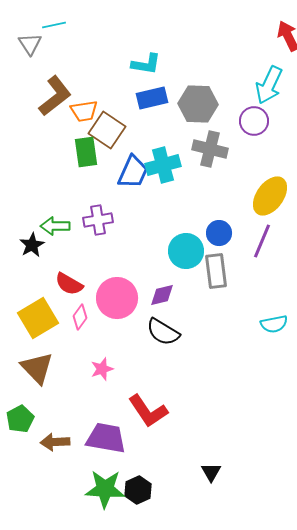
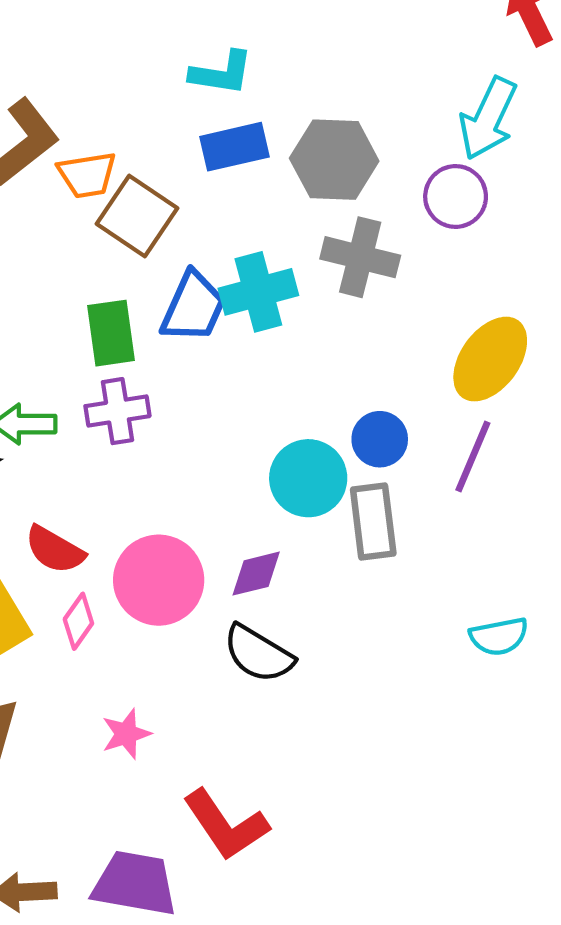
green rectangle: (86, 152) -> (111, 333), moved

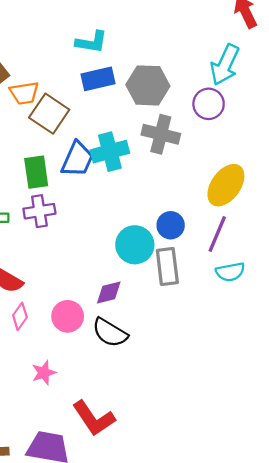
pink circle: (159, 580) -> (68, 316), moved, size x0.7
cyan semicircle: (499, 636) -> (230, 272), moved

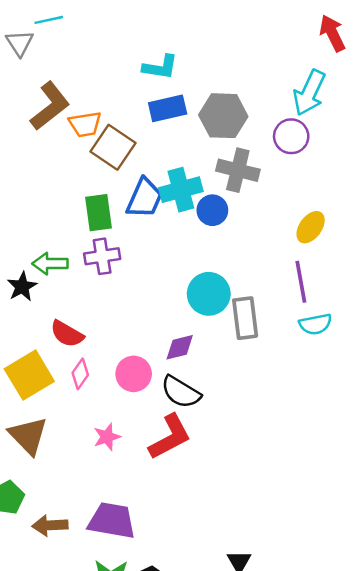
yellow ellipse: (226, 185) -> (311, 227), size x0.7
blue circle: (171, 225) -> (212, 210), moved
purple line: (217, 234) -> (301, 282), turned -33
red L-shape: (94, 418) -> (170, 437), moved, turned -84

